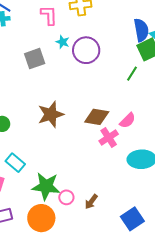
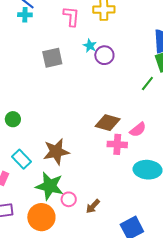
cyan star: (63, 42) -> (90, 46), moved
purple circle: (86, 50) -> (104, 55), size x0.7
brown star: (51, 114) -> (56, 152), moved
pink cross: (109, 137) -> (117, 144), turned 30

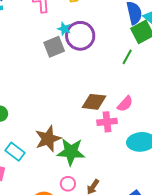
purple circle: (104, 55) -> (80, 36), size x1.5
gray square: (52, 58) -> (54, 47), moved
green star: (50, 186) -> (71, 152), moved

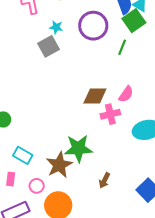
purple circle: (80, 36) -> (93, 26), moved
brown star: (48, 139) -> (59, 165), moved
pink circle: (68, 184) -> (37, 186), moved

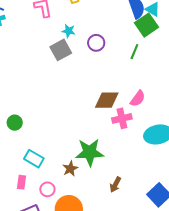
purple circle: (93, 26) -> (96, 43), moved, size x0.6
brown star: (59, 165) -> (70, 169), size x0.6

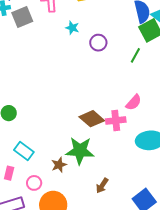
gray square: (61, 50) -> (22, 17), moved
brown diamond: (107, 100) -> (92, 119), moved, turned 35

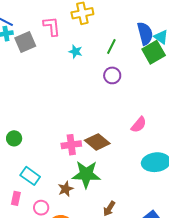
purple circle: (98, 43) -> (112, 75), moved
green line: (135, 55) -> (111, 46), moved
pink cross: (116, 121) -> (71, 145), moved

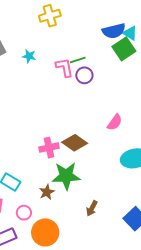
pink L-shape: (52, 26) -> (64, 67), moved
blue semicircle: (145, 33) -> (114, 31), turned 95
green line: (111, 46) -> (78, 60), moved, turned 49
cyan star: (76, 52) -> (29, 56), moved

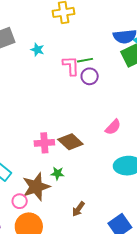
green star: (66, 176) -> (57, 173), size x0.5
brown star: (47, 192) -> (36, 187), size x1.8
pink circle: (24, 213) -> (20, 201), moved

